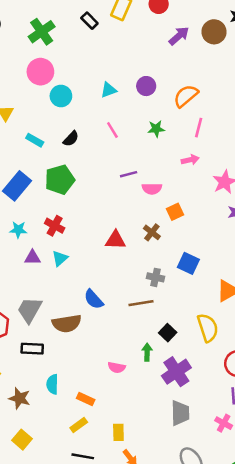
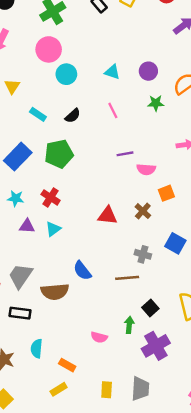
cyan triangle: (109, 90) -> (112, 72), turned 35
green star: (156, 129) -> (156, 103), moved
gray trapezoid: (180, 413) -> (140, 389), moved
yellow rectangle: (118, 432) -> (107, 390), moved

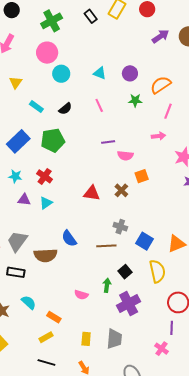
blue square: (175, 243) -> (144, 241), moved
cyan semicircle: (37, 348) -> (29, 302), turned 126

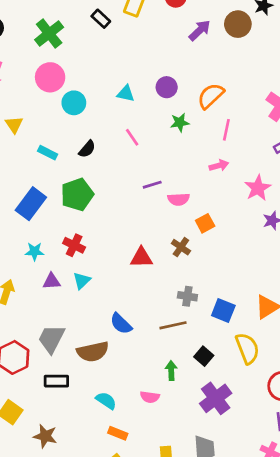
green arrow: (107, 285) -> (171, 371), moved
cyan semicircle: (29, 302) -> (106, 401), moved

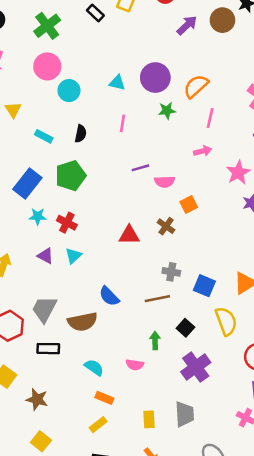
purple circle: (167, 87) -> (155, 78), size x1.5
pink line: (132, 137) -> (122, 123), turned 42
black semicircle: (87, 149) -> (81, 134), turned -30
cyan star: (35, 252) -> (38, 216), moved
purple triangle: (52, 281) -> (45, 256), turned 30

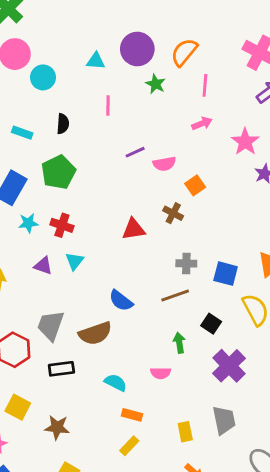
green star: (167, 111) -> (156, 84), turned -30

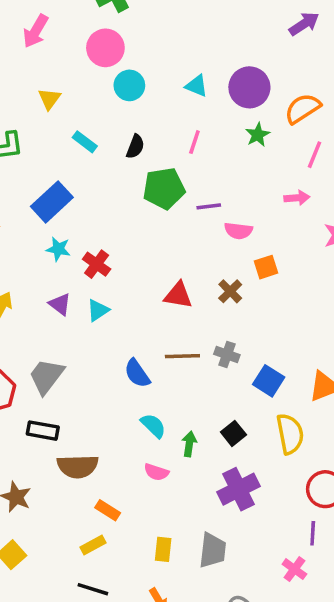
green pentagon: (58, 172) -> (164, 188), moved
brown line: (175, 296) -> (182, 356), moved
brown semicircle: (95, 333) -> (78, 466), moved
cyan semicircle: (116, 383) -> (153, 426), moved

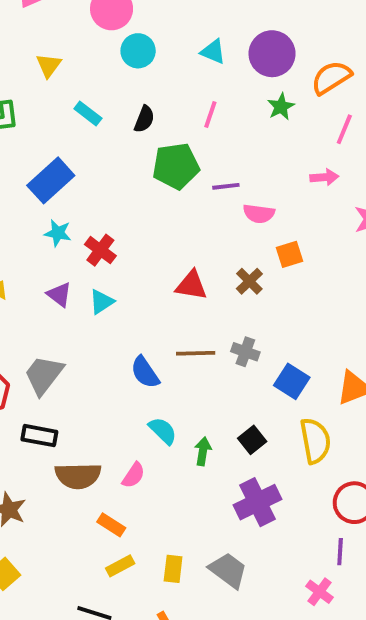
pink semicircle: (156, 472) -> (133, 475), moved, turned -75
yellow rectangle: (93, 545) -> (120, 566), moved
gray trapezoid: (213, 550) -> (228, 570), turned -60

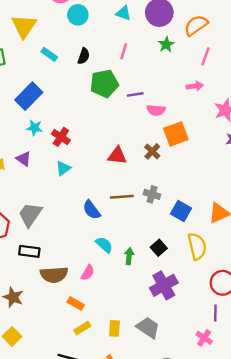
yellow triangle: (49, 65) -> (24, 26), size x1.6
orange square: (290, 254) -> (176, 134), size x1.5
purple triangle: (59, 295) -> (24, 159), moved

